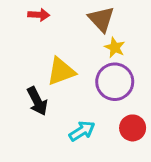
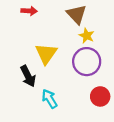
yellow triangle: (61, 71) -> (46, 54), turned -35
cyan arrow: (82, 131) -> (49, 99), moved, turned -90

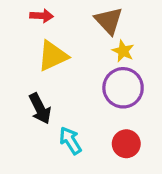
yellow triangle: (46, 54) -> (53, 56), moved, turned 30
red circle: (100, 96) -> (126, 144), moved

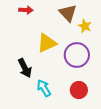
yellow star: (123, 51) -> (85, 26), moved
yellow triangle: (53, 56) -> (47, 43), moved

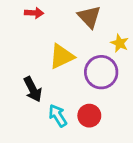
yellow star: (85, 26) -> (120, 43), moved
red circle: (79, 90) -> (89, 116), moved

